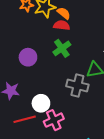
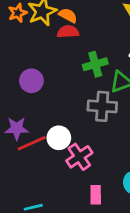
green cross: (62, 48) -> (95, 64), moved, turned 30
red line: (25, 119) -> (32, 143), moved

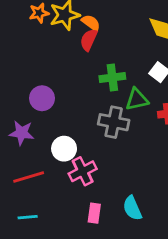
red semicircle: (68, 32) -> (89, 40), turned -70
purple circle: (31, 81) -> (42, 98), moved
red line: (32, 143) -> (29, 177), moved

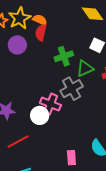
purple circle: (42, 98) -> (17, 45), moved
gray cross: (114, 122) -> (72, 89), turned -30
pink cross: (83, 171) -> (50, 104), moved, turned -30

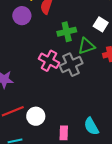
pink cross: (50, 104) -> (49, 61), moved
white circle: (40, 115) -> (36, 116), moved

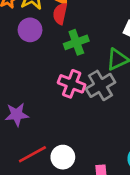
green cross: (67, 32) -> (76, 42), moved

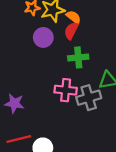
pink cross: (72, 84) -> (66, 90), turned -30

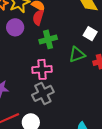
gray cross: (89, 98) -> (43, 93), moved

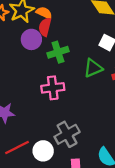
purple circle: (15, 27) -> (31, 39), moved
gray cross: (43, 93) -> (67, 134), moved

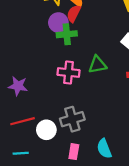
green cross: (58, 52) -> (67, 34), moved
green triangle: (93, 68) -> (97, 65), moved

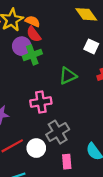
red semicircle: (74, 14) -> (34, 34), turned -49
pink cross: (69, 73) -> (41, 102), moved

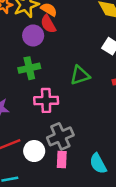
green cross: (32, 55) -> (29, 68), moved
pink rectangle: (67, 162) -> (62, 160), moved

